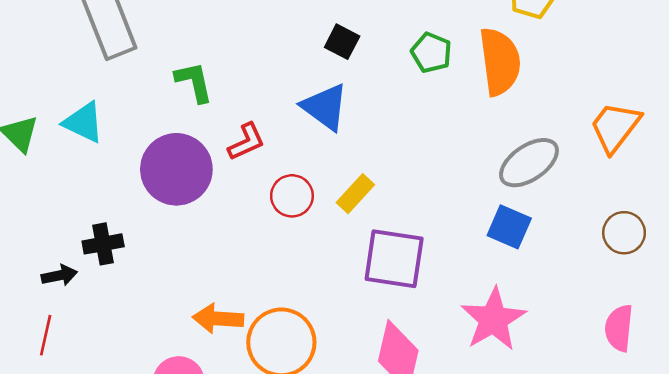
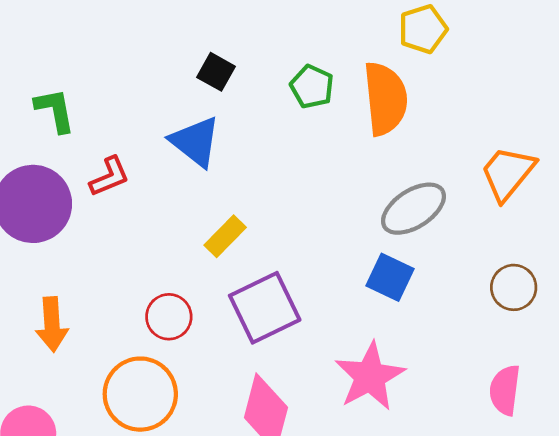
red circle: (292, 196) -> (169, 317), moved
purple square: (394, 259) -> (265, 308), turned -36
orange arrow: (218, 319) -> (52, 324), moved, turned -99

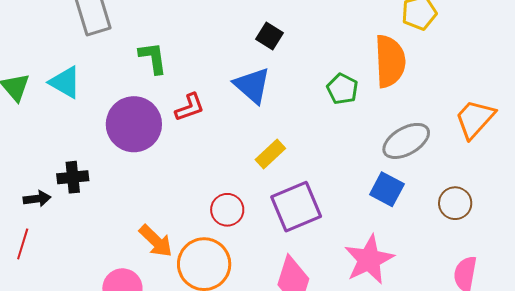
green pentagon: (312, 87) -> (342, 89), moved
brown circle: (514, 287) -> (455, 203), moved
orange arrow: (52, 324) -> (156, 241), moved, turned -45

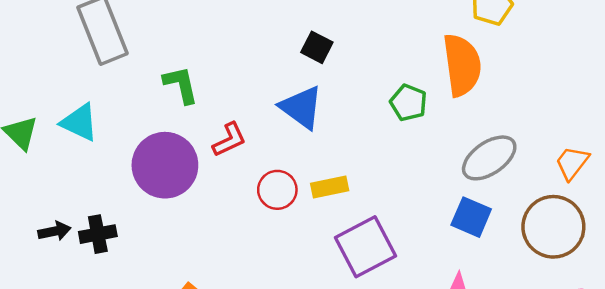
orange trapezoid: (475, 119) -> (572, 163), moved, size x0.7
yellow rectangle: (270, 154) -> (330, 187), turned 36
black arrow: (37, 199) -> (54, 231), moved
brown circle: (455, 203) -> (553, 227), size x1.6
red circle: (227, 210) -> (277, 190), moved

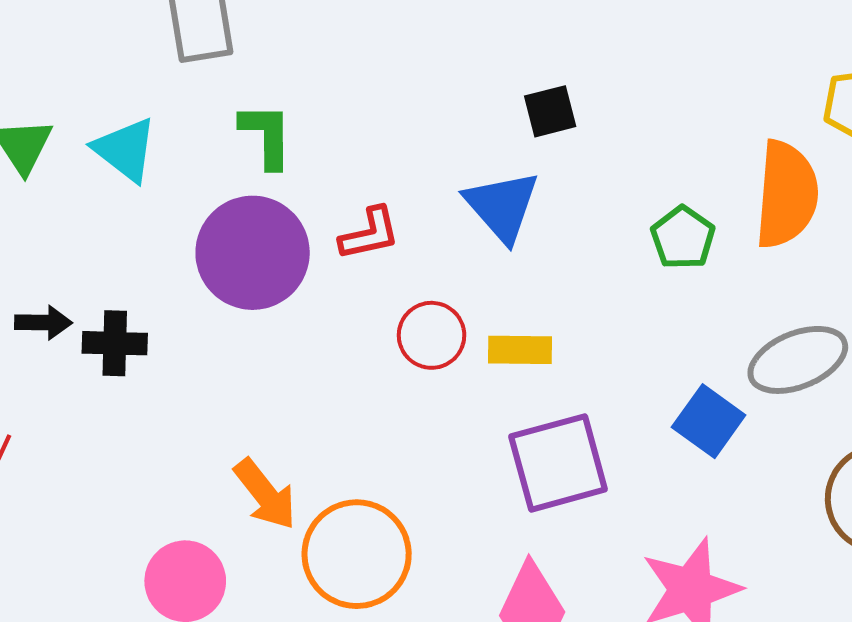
black square: (317, 47) -> (550, 111), turned 36
green L-shape: (181, 85) -> (266, 135), moved
blue square: (471, 217) -> (709, 421), moved

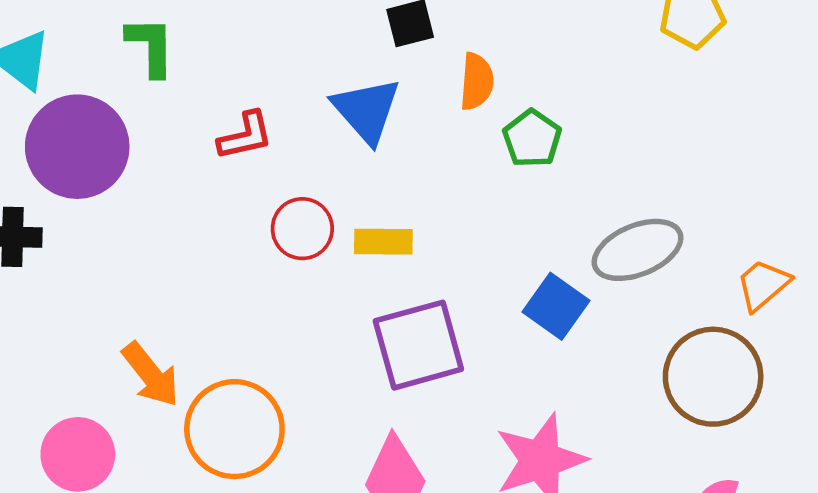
orange semicircle: (786, 194) -> (477, 82), moved, size x0.6
purple circle: (253, 253) -> (77, 147), moved

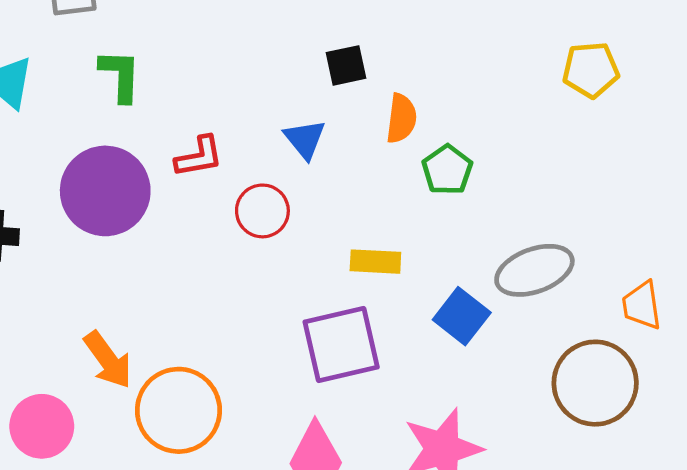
blue triangle: (366, 110) -> (305, 139), size x0.7
purple circle: (77, 147) -> (105, 191), moved
red circle: (302, 229) -> (262, 211), moved
yellow rectangle: (383, 242) -> (375, 262), moved
orange trapezoid: (763, 285) -> (642, 305), turned -60

